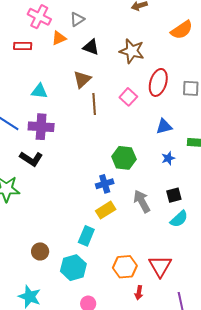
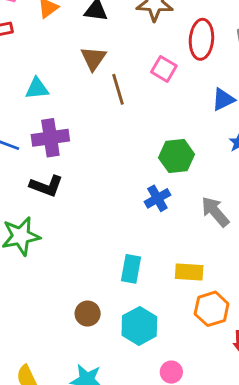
yellow rectangle: (106, 210) -> (189, 272), moved, turned 48
cyan rectangle: (86, 236) -> (131, 269), moved

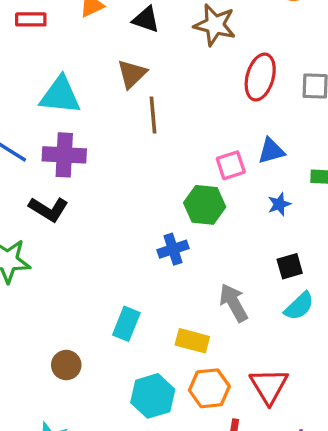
pink square: (164, 69) -> (231, 165), moved, turned 30
cyan triangle: (37, 88) -> (60, 95), size x1.5
gray arrow: (215, 212) -> (233, 303), moved
cyan hexagon: (139, 326) -> (153, 396), moved

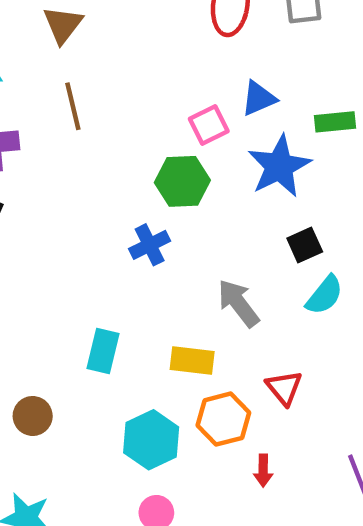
brown line: (153, 115) -> (73, 106), moved
blue star: (279, 204) -> (279, 166), size x2.0
red triangle: (269, 386) -> (284, 388), moved, size x0.7

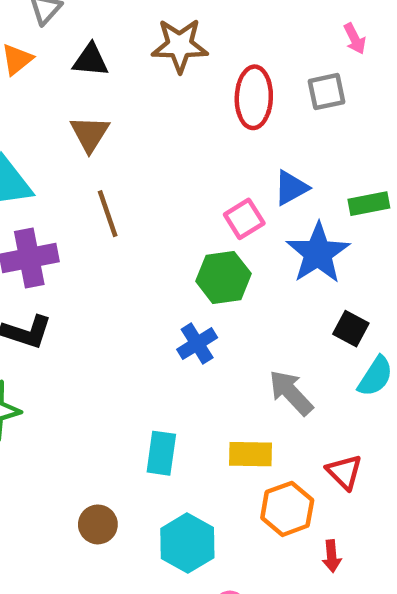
black square: (305, 245) -> (351, 329), turned -32
cyan hexagon: (151, 440) -> (187, 543), moved

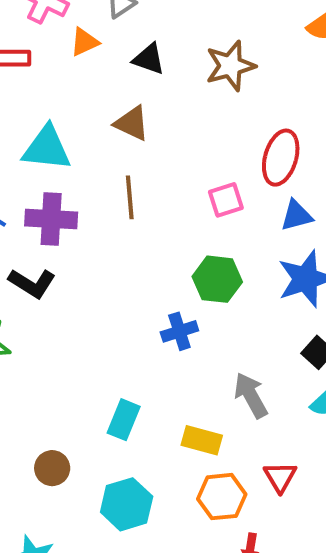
brown star: (180, 45) -> (230, 66), turned -30
red ellipse: (254, 97) -> (281, 158), moved
brown triangle: (90, 134) -> (132, 123), turned -51
pink square: (244, 219) -> (226, 200), moved

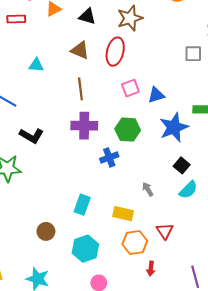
cyan triangle: (47, 148) -> (36, 65), size x0.6
red ellipse: (281, 158) -> (115, 52), moved
blue triangle: (296, 216) -> (156, 95), moved
purple cross: (51, 219) -> (84, 126), moved
gray arrow: (251, 395) -> (148, 189), size x0.6

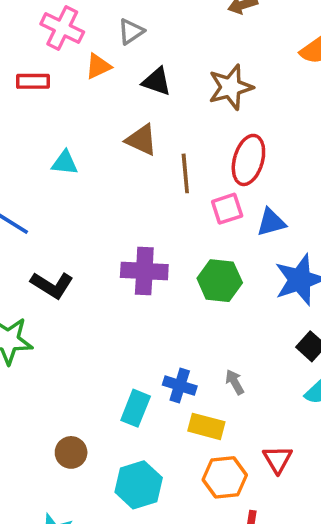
red ellipse: (115, 52) -> (248, 160), moved
brown line: (80, 89) -> (185, 173), moved
blue cross: (109, 157) -> (180, 386), moved, turned 36
gray arrow: (148, 189) -> (235, 382), moved

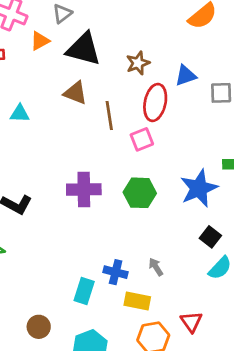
black triangle: (157, 81) -> (84, 49), size x1.6
brown star: (231, 87) -> (138, 63), moved, size x0.7
blue triangle: (271, 222) -> (186, 76), moved

